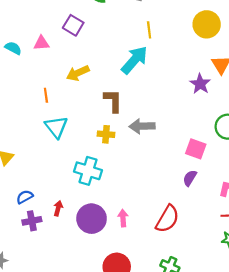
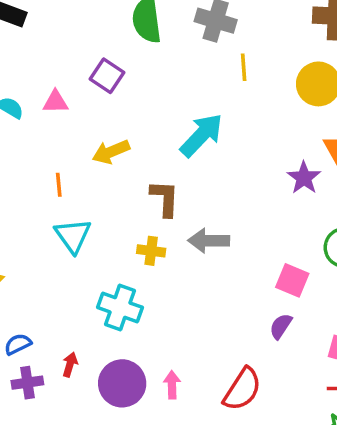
yellow line: (149, 30) -> (244, 67), moved

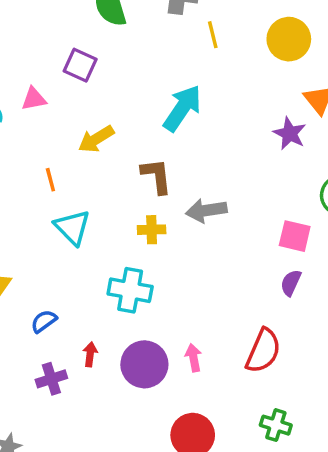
blue semicircle: (18, 344) -> (44, 321), moved

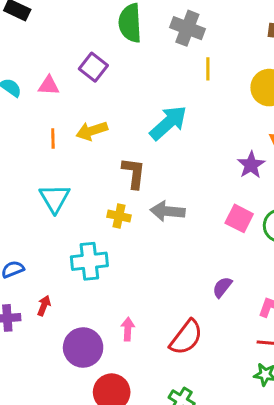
orange line: (50, 180) -> (53, 138), moved
pink square: (295, 236) -> (239, 218), moved
cyan cross: (130, 290) -> (89, 261), turned -30
purple circle: (144, 364) -> (83, 347), moved

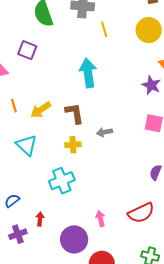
cyan arrow: (168, 123) -> (88, 73), turned -40
yellow arrow: (92, 131) -> (41, 110), moved
gray arrow: (168, 211) -> (104, 132), size x0.7
red semicircle: (186, 337) -> (141, 213), turned 44

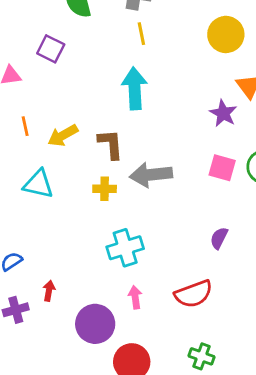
yellow line: (104, 29) -> (141, 34), moved
gray arrow: (104, 132) -> (151, 175), size x1.8
cyan triangle: (27, 145) -> (38, 184), turned -35
cyan cross: (62, 181) -> (125, 248), moved

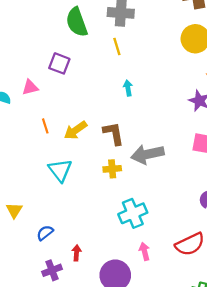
yellow line: (141, 34) -> (117, 46), moved
cyan arrow: (135, 88) -> (128, 88), size x0.5
cyan triangle: (38, 184) -> (60, 170), turned 45

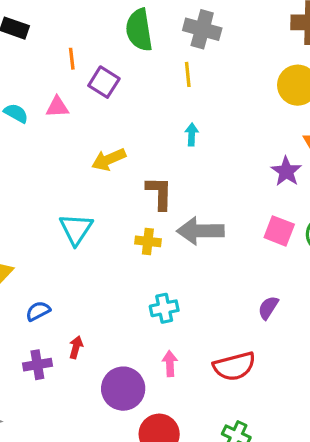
orange line: (45, 126) -> (72, 59), moved
yellow arrow: (75, 130) -> (109, 159), moved
cyan cross: (133, 213) -> (164, 308), size x0.7

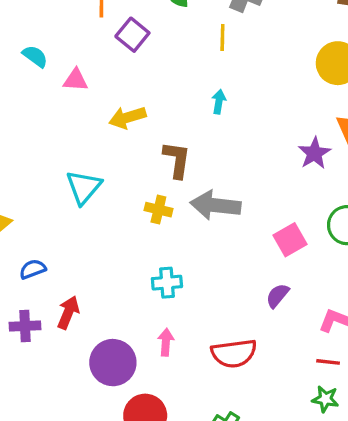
pink triangle: (57, 107) -> (76, 80), moved
pink square: (279, 231) -> (290, 240), moved, turned 32
red arrow: (76, 347) -> (68, 313), size x1.4

